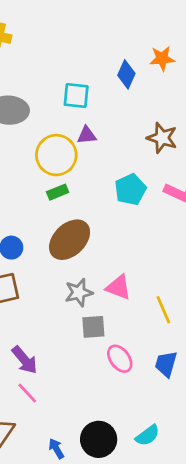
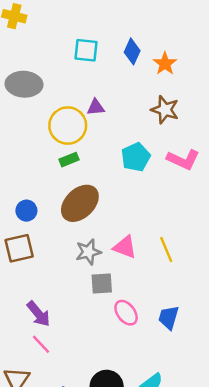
orange star: (162, 59) -> (165, 64), moved, turned -30
cyan square: (76, 96) -> (86, 50), moved
yellow line: (163, 310) -> (166, 249), moved

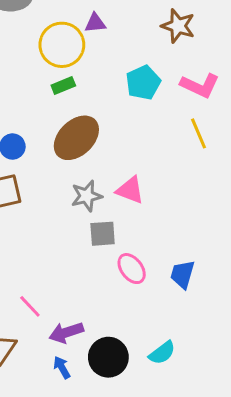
yellow line: (166, 249) -> (198, 133), moved
purple arrow: (39, 314) -> (66, 332), moved, turned 112

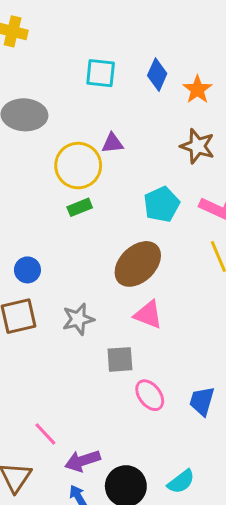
brown ellipse: (76, 138) -> (138, 264), moved
gray star: (87, 196) -> (78, 319), moved

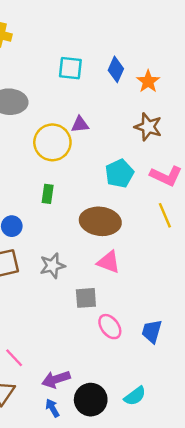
green rectangle: (80, 207) -> (48, 194), moved, turned -60
brown ellipse: (138, 264) -> (100, 221), turned 51
pink line: (45, 434) -> (14, 358), moved

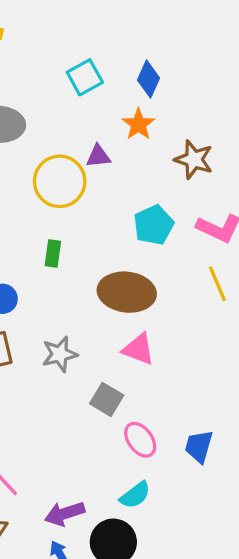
cyan square: (70, 68) -> (85, 77), turned -35
orange star: (148, 81) -> (138, 124), moved
gray square: (86, 298) -> (107, 399), turned 35
cyan semicircle: (135, 396) -> (135, 495), moved

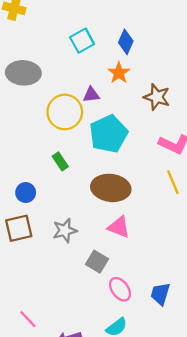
cyan pentagon: (154, 225) -> (108, 134), moved, size x1.4
green rectangle: (53, 253) -> (60, 161), turned -42

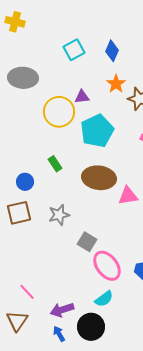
orange star: (119, 73) -> (116, 84), moved
green rectangle: (60, 161) -> (55, 164), moved
pink triangle: (119, 227) -> (128, 196), moved, turned -30
pink ellipse: (120, 289) -> (107, 266), size x1.4

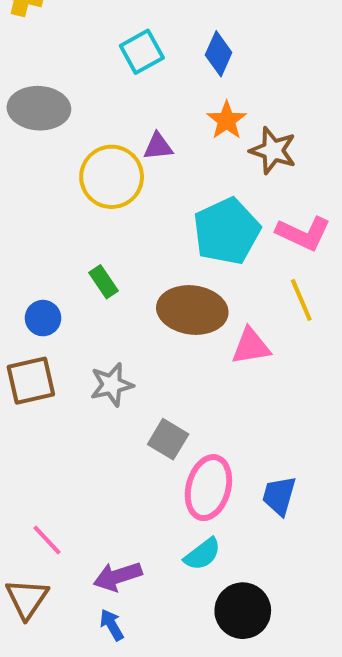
cyan pentagon: (97, 131) -> (227, 231), moved
pink ellipse: (107, 266) -> (208, 488), turned 52
black circle: (91, 327) -> (243, 611), moved

